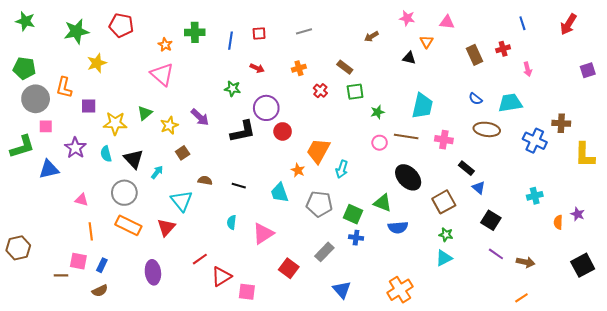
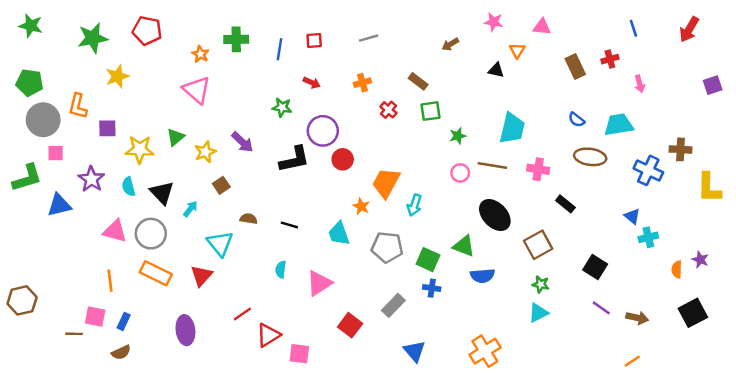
blue triangle: (479, 188) -> (632, 216), moved
pink triangle: (81, 200) -> (115, 231), moved, size x1.5
black square: (583, 265) -> (693, 313), moved

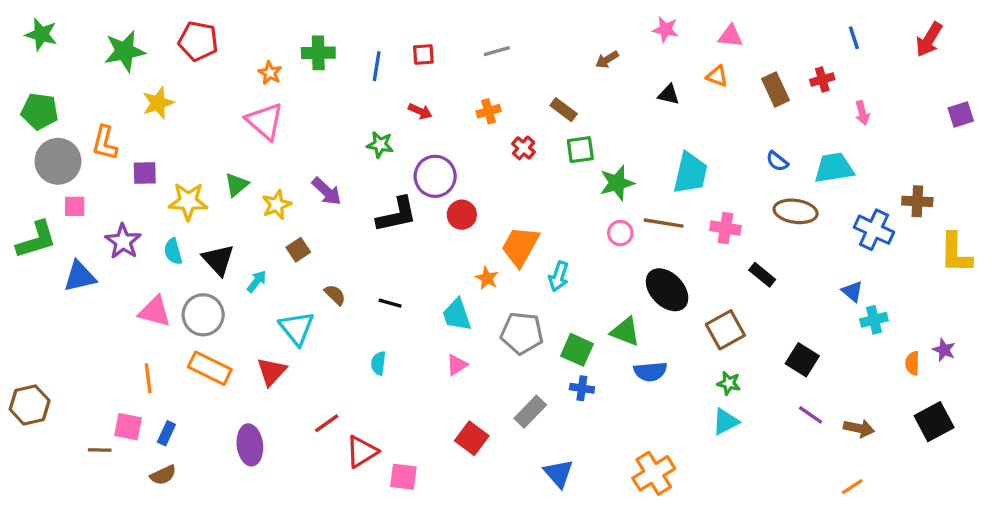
orange triangle: (517, 50) -> (717, 76), moved, turned -42
green star: (458, 136) -> (617, 183), size x1.5
brown semicircle: (249, 219) -> (335, 295), turned 35
pink triangle: (319, 283) -> (457, 365), moved, size x0.6

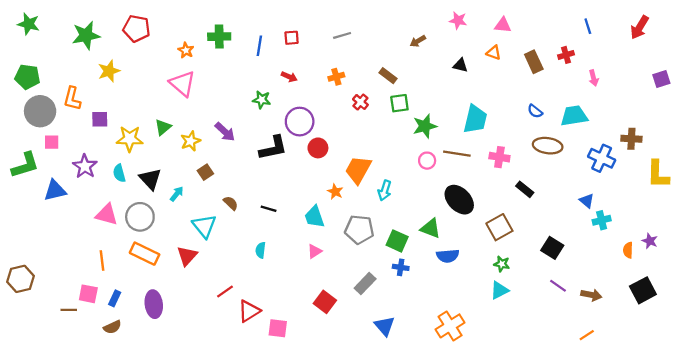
purple ellipse: (250, 445) -> (154, 304), moved

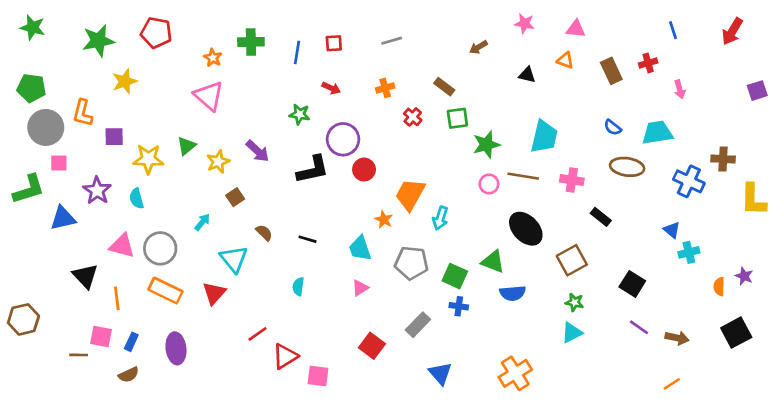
black triangle: (150, 179) -> (85, 276), moved

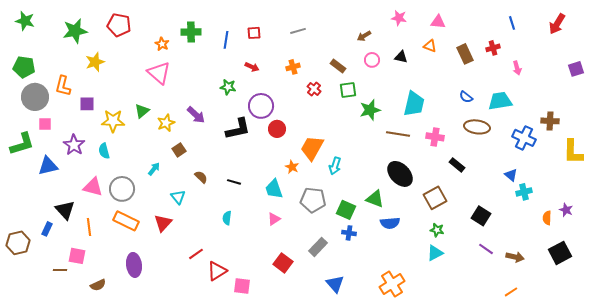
pink circle: (489, 184) -> (372, 60), moved
cyan triangle: (234, 259) -> (178, 197), size x0.7
blue rectangle: (131, 342) -> (47, 229), moved

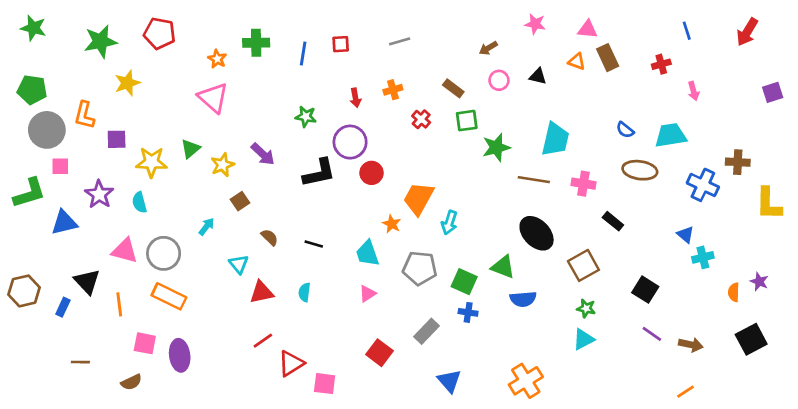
brown rectangle: (465, 54) -> (608, 58), moved
red arrow: (252, 67) -> (355, 98), moved, turned 56
red triangle: (163, 223) -> (261, 292), moved, turned 36
brown hexagon: (18, 243) -> (24, 291), moved
pink square: (77, 256) -> (145, 343), moved

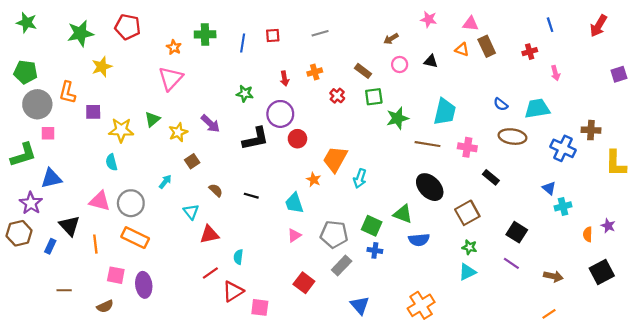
pink triangle: (213, 98) -> (171, 78), turned 32
purple star: (99, 194) -> (31, 203), moved
gray pentagon: (420, 268) -> (334, 234), moved
cyan semicircle: (304, 292) -> (238, 257), moved
purple line: (652, 334) -> (511, 263), moved

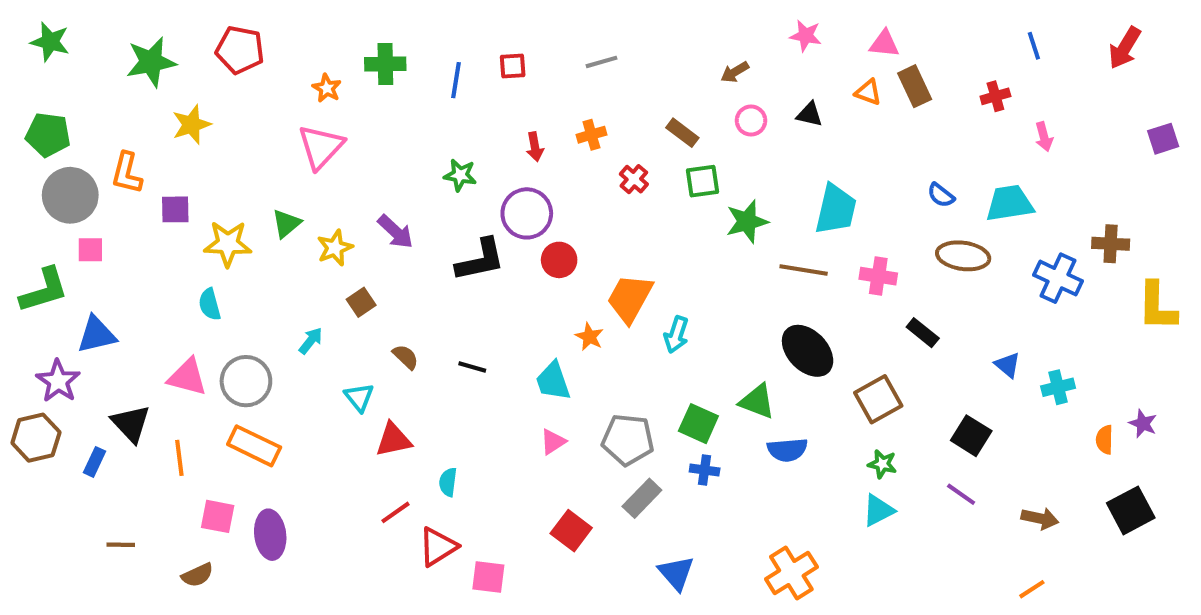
blue triangle: (549, 188) -> (1008, 365), moved

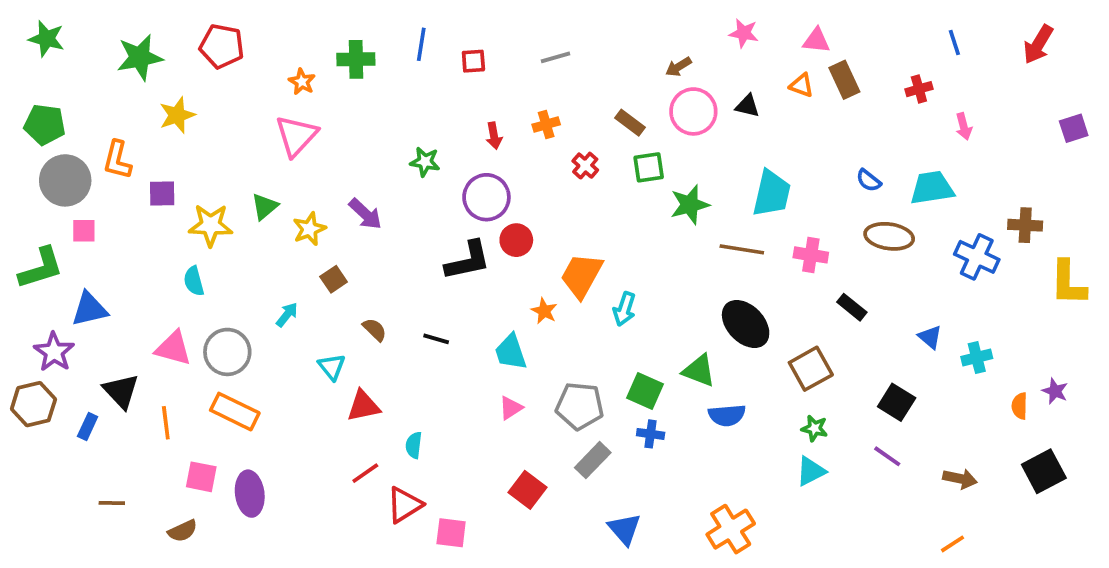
blue line: (456, 80) -> (421, 44), moved
pink circle: (751, 121) -> (693, 111), size x1.6
black L-shape: (480, 260) -> (468, 261), moved

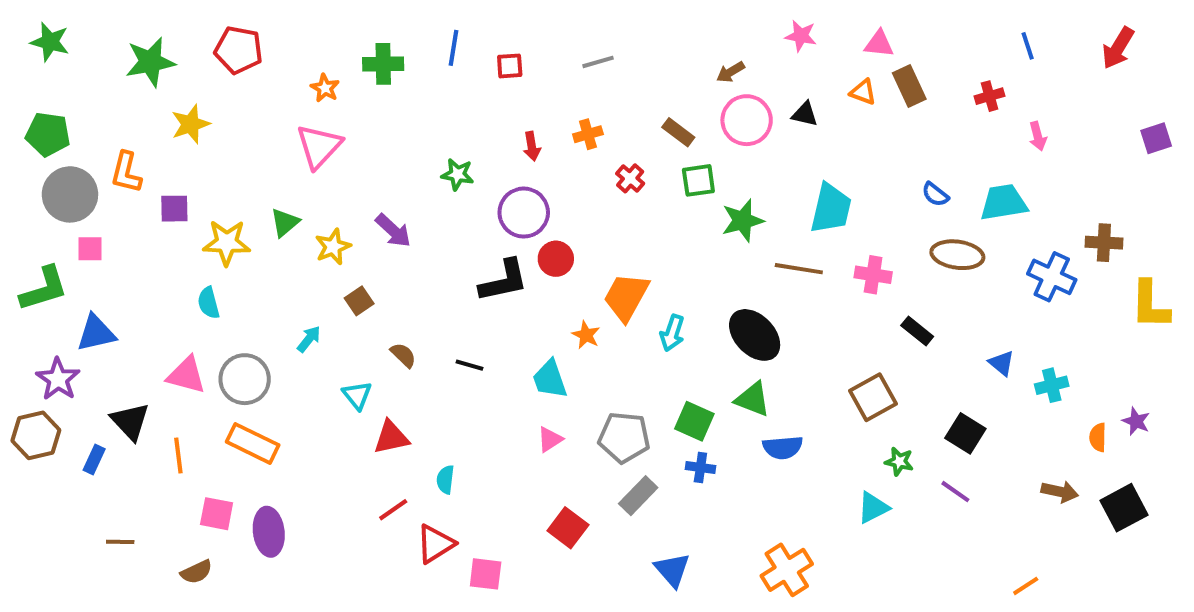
black ellipse: (746, 324) -> (755, 335), moved
green star: (815, 428) -> (899, 461), moved
brown arrow: (960, 479) -> (1060, 492), moved

